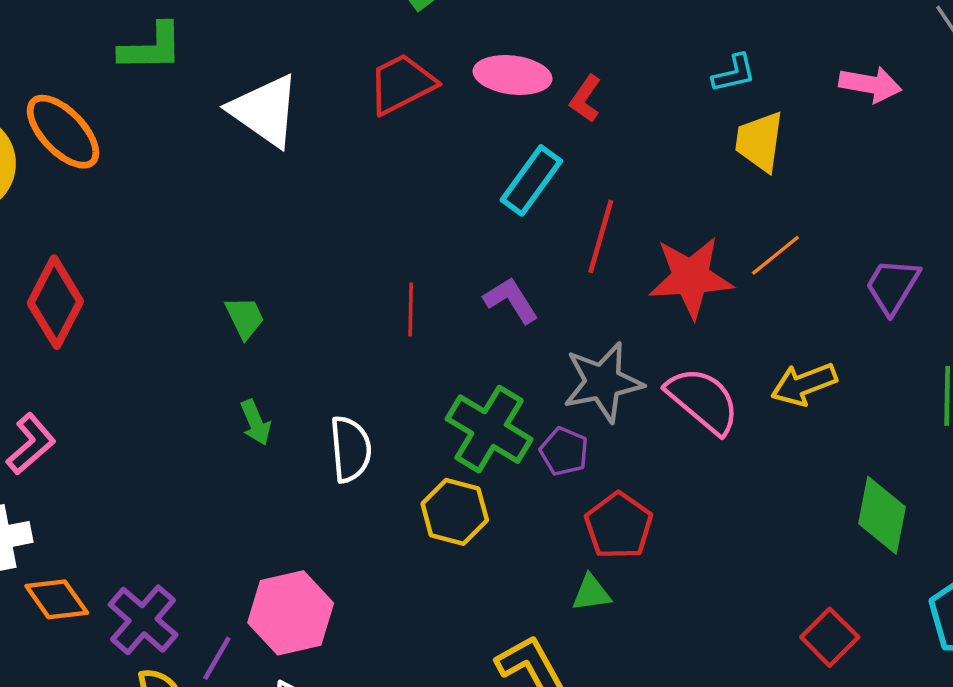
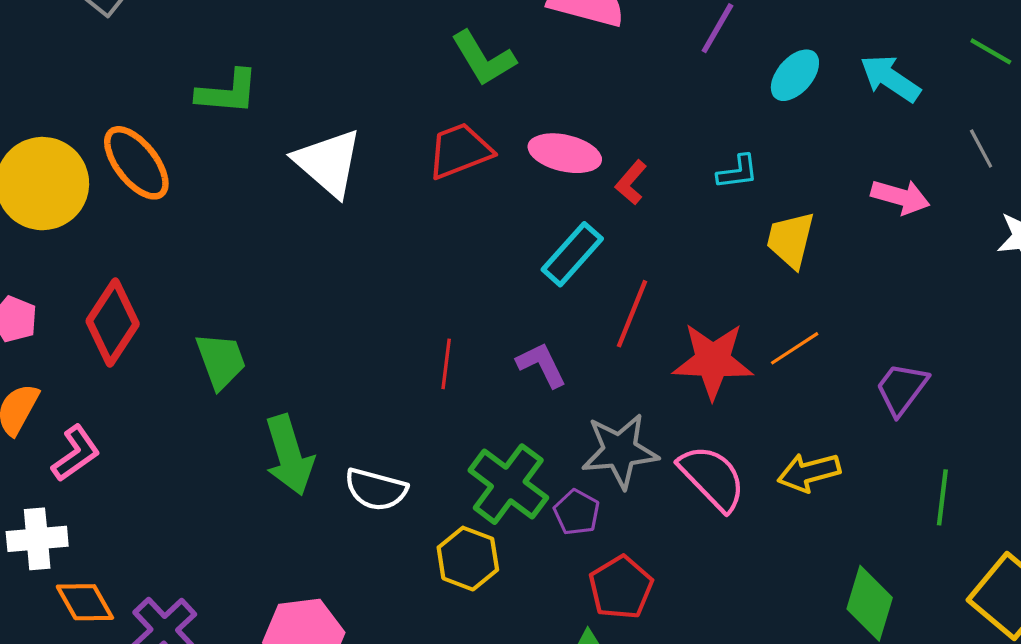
cyan L-shape: (734, 73) -> (738, 172), moved
green trapezoid: (245, 318) -> (221, 361), moved, size x1.4
green arrow: (256, 422) -> (289, 455), size x1.8
white semicircle: (350, 449) -> (376, 489), turned 104

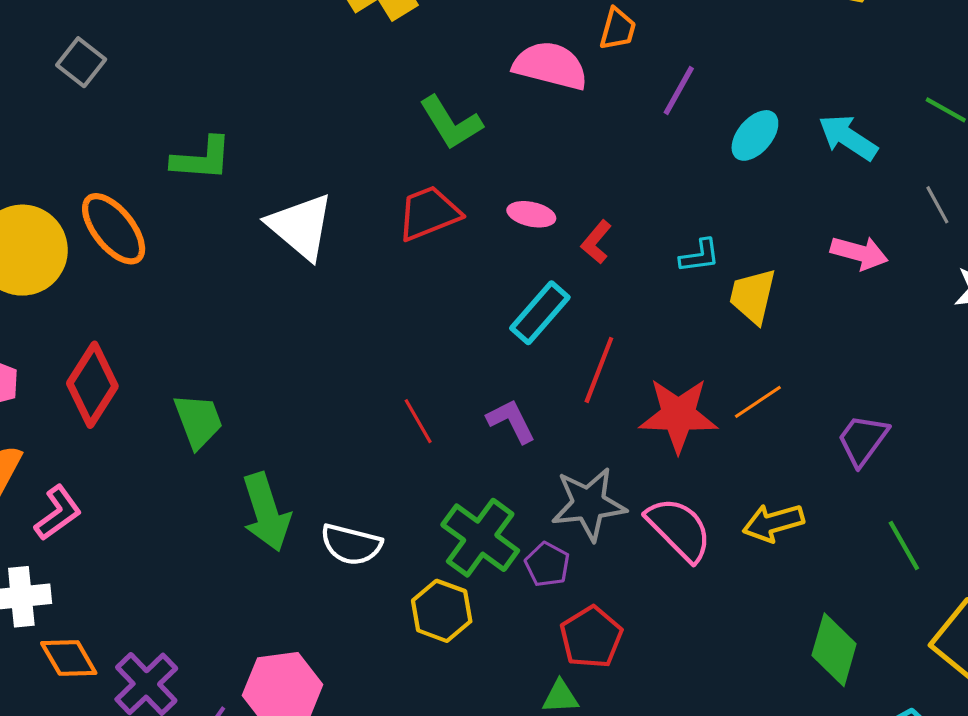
pink ellipse: (565, 153) -> (531, 214), size x0.7
cyan L-shape: (738, 172) -> (700, 256), moved
red line: (446, 364) -> (418, 421), turned -36
green line: (942, 497) -> (904, 545), turned -36

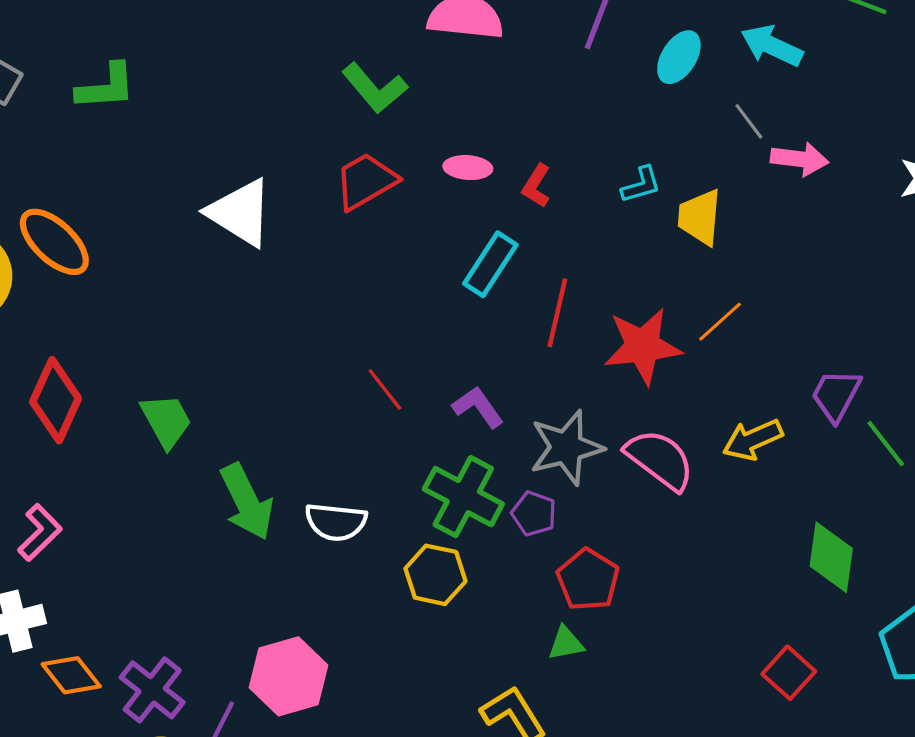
green L-shape: (202, 159) -> (106, 87), moved
gray line: (937, 205) -> (749, 121), moved
purple L-shape: (511, 421) -> (478, 407), moved
purple trapezoid: (863, 440) -> (836, 395), moved

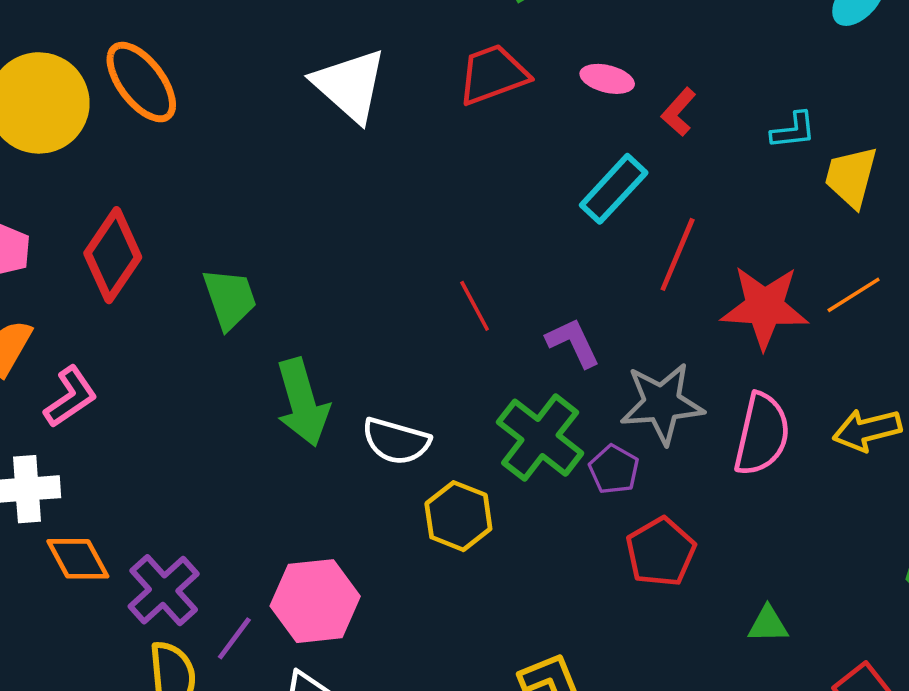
pink semicircle: (660, 460) -> (762, 434), turned 56
yellow hexagon: (435, 575) -> (458, 516), moved
green triangle: (566, 643) -> (768, 624), moved

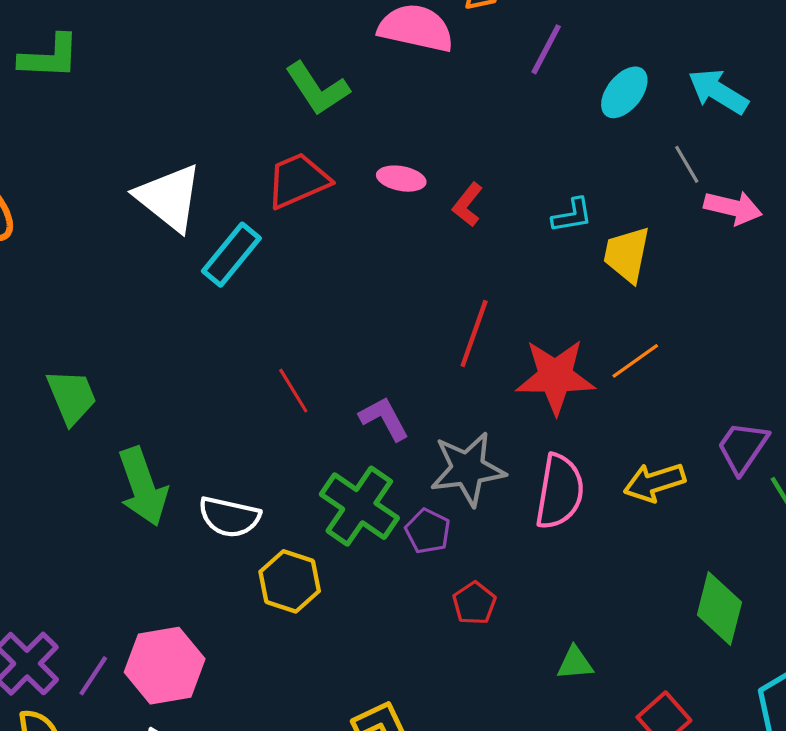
cyan rectangle: (614, 189) -> (231, 255), moved
red pentagon: (661, 552) -> (474, 603), size x0.7
purple line: (234, 638) -> (93, 676), moved

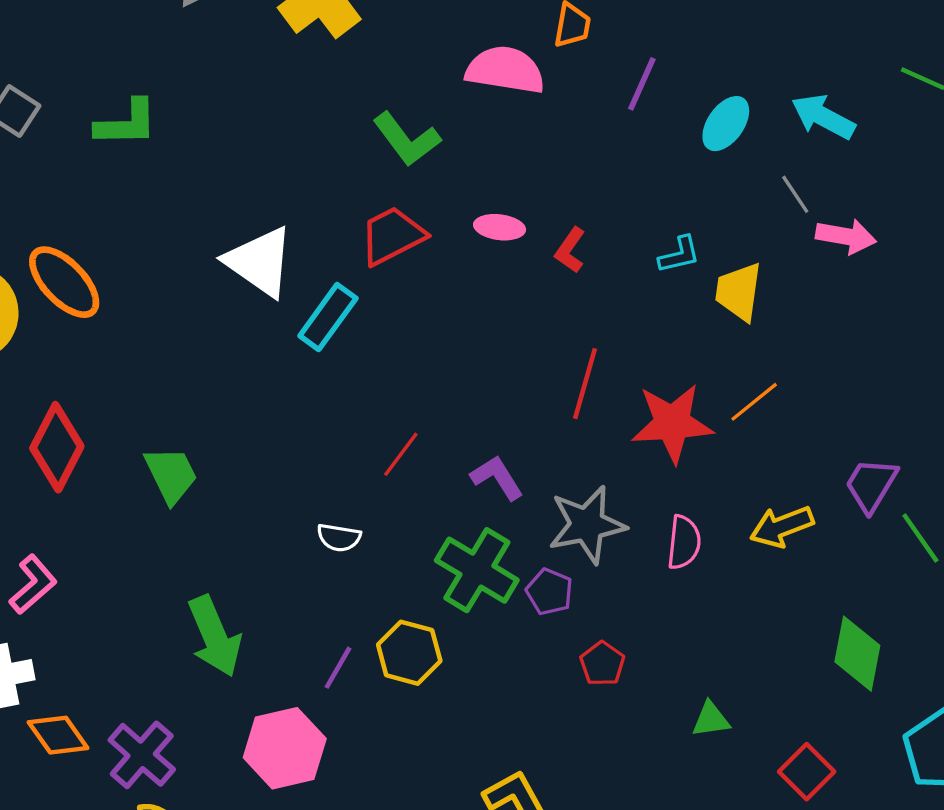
red line: (293, 391) -> (401, 454), turned 72
green arrow: (143, 487) -> (215, 636), moved
pink semicircle: (560, 492) -> (684, 542), size x0.7
white semicircle: (229, 517) -> (339, 538), moved, size x0.7
purple line: (93, 676) -> (338, 668), moved

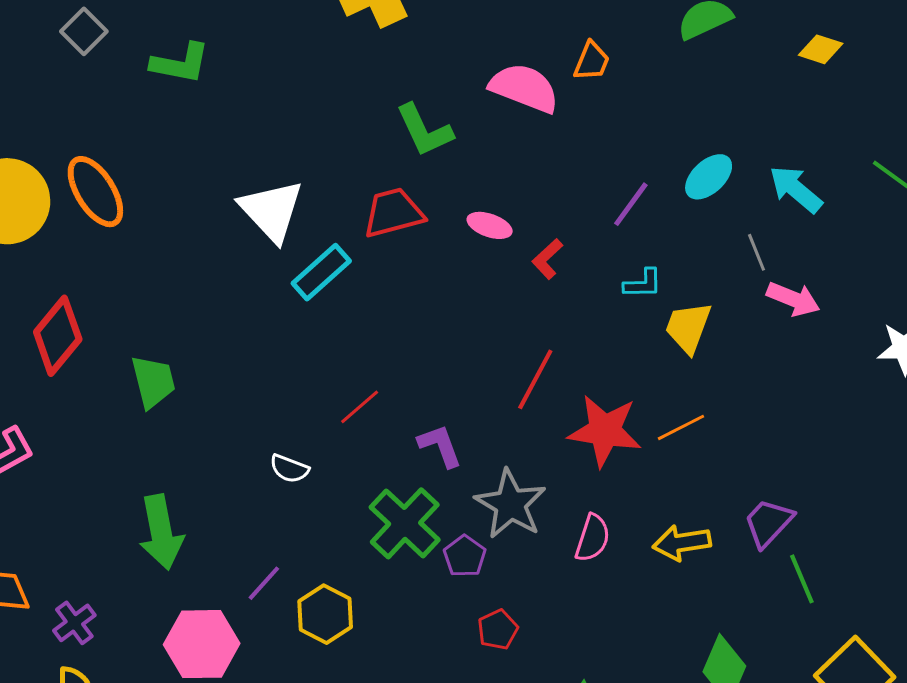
purple line: (642, 84) -> (631, 204), moved
gray star: (587, 525) -> (510, 504), turned 30
yellow hexagon: (409, 653) -> (325, 614), moved
purple cross: (142, 755) -> (74, 623), size x0.7

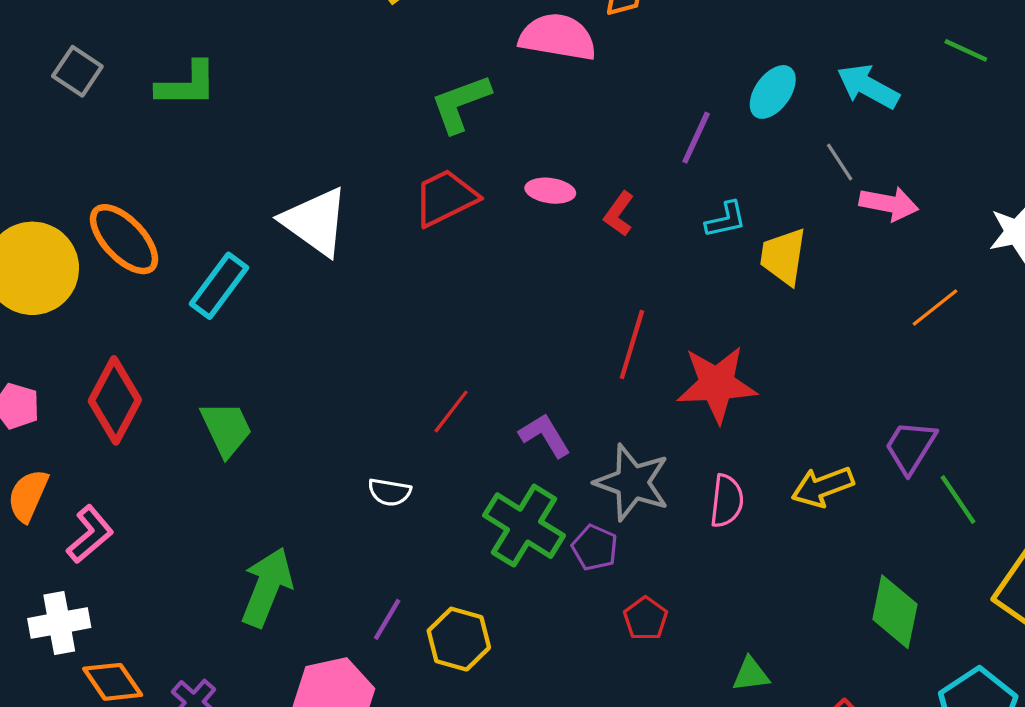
green L-shape: (424, 130) -> (461, 103), turned 106
cyan rectangle: (321, 272) -> (219, 286), moved
orange line: (681, 427) -> (935, 307), moved
green arrow: (161, 532) -> (267, 587), turned -136

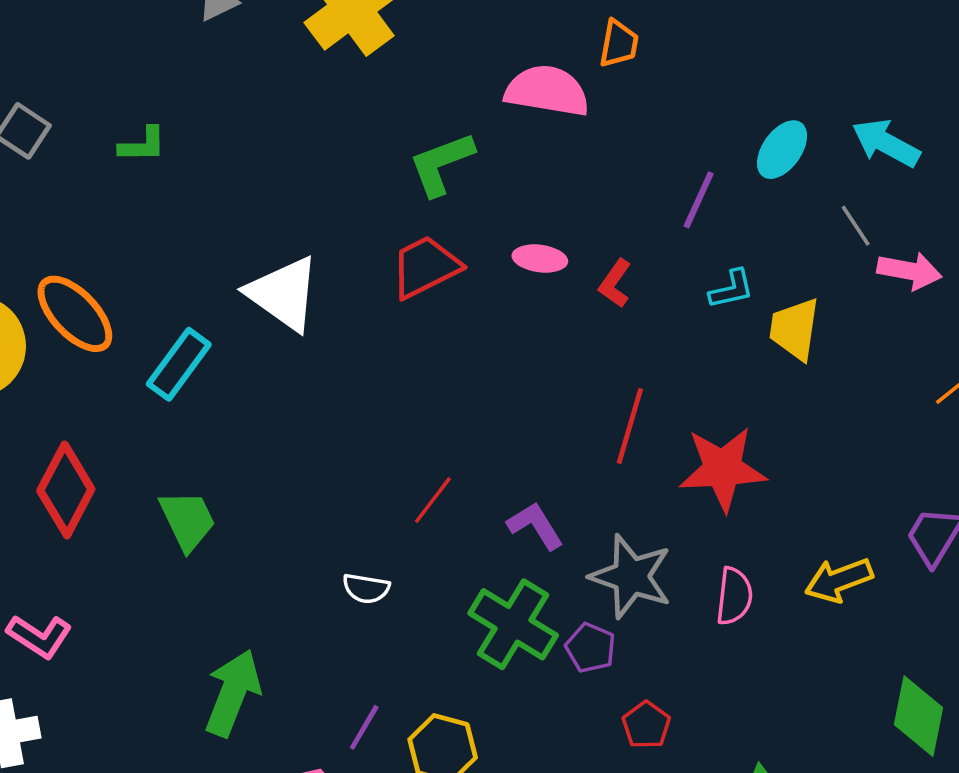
green L-shape: (187, 85) -> (143, 145), size x0.7
pink L-shape: (90, 534) -> (39, 636), turned 74

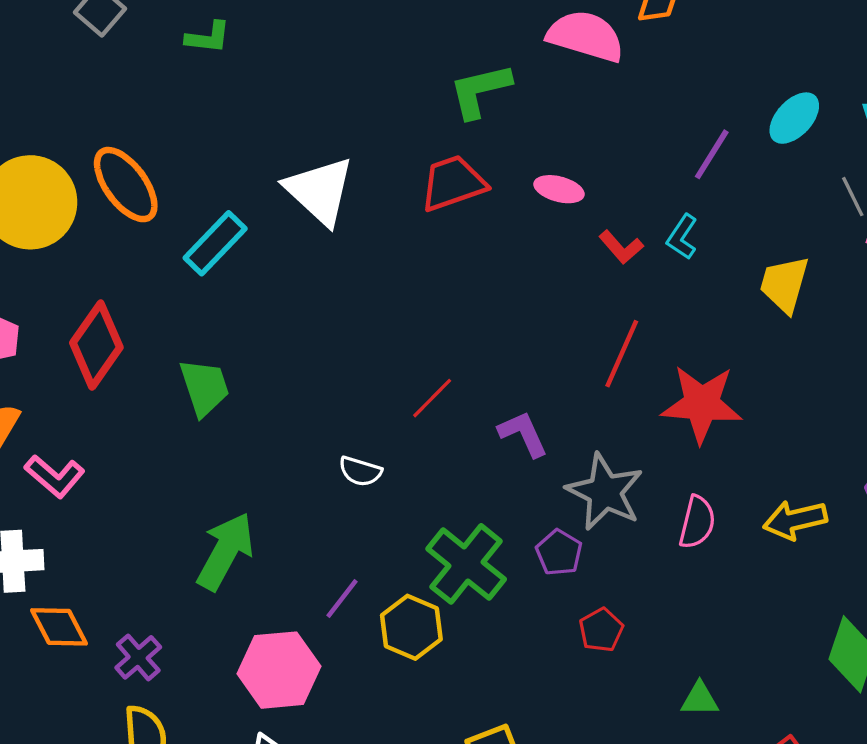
red L-shape: (615, 283) -> (621, 247), moved, turned -84
cyan L-shape: (732, 289) -> (682, 237), moved, turned 129
green cross: (513, 624) -> (466, 564), moved

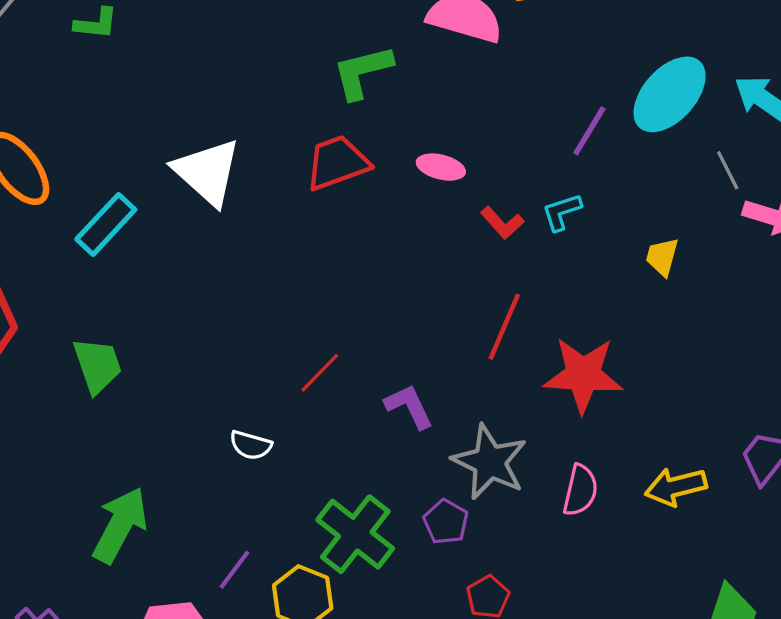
cyan ellipse: (794, 118) -> (670, 94), size x1.5
cyan L-shape: (682, 237) -> (562, 212), turned 39
yellow trapezoid: (784, 284) -> (662, 257), size x0.7

